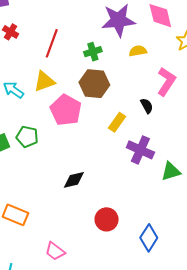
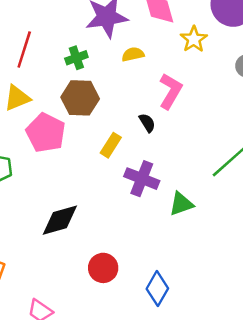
black diamond: (74, 180) -> (60, 220), size x1.4

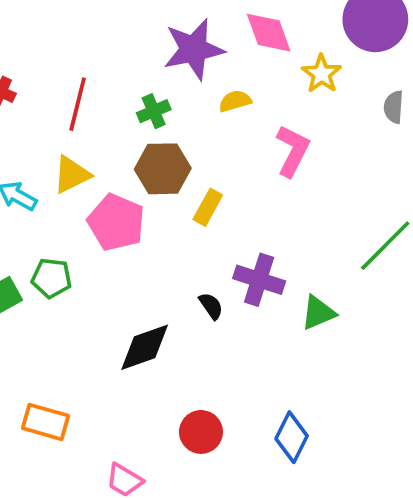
black semicircle: (147, 123) -> (211, 306), moved
yellow rectangle: (111, 145) -> (208, 207), moved
red circle: (103, 268) -> (201, 432), moved

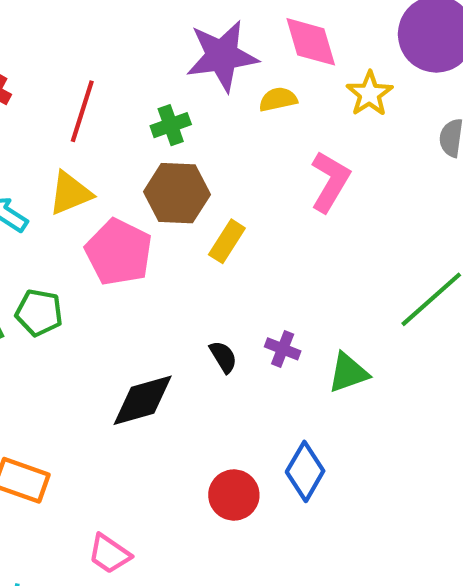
yellow semicircle: (235, 101) -> (278, 99), moved
purple cross: (259, 280) -> (283, 349), moved, size x0.6
red circle: (201, 432) -> (234, 495), moved
blue diamond: (292, 437) -> (305, 471), moved

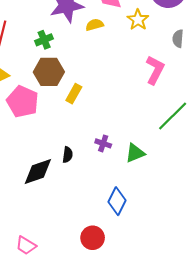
pink L-shape: (330, 182) -> (155, 70), moved
black semicircle: (223, 357) -> (68, 155), moved, turned 42
red circle: (234, 495) -> (93, 238), moved

